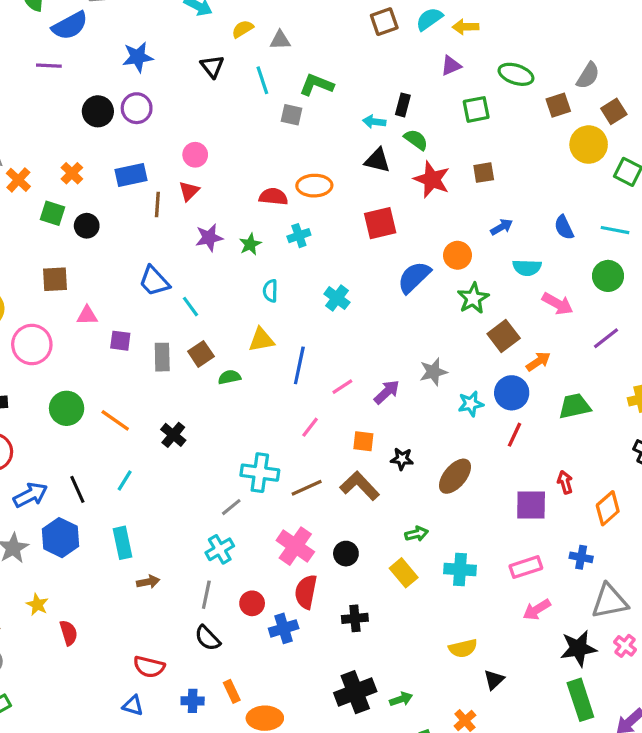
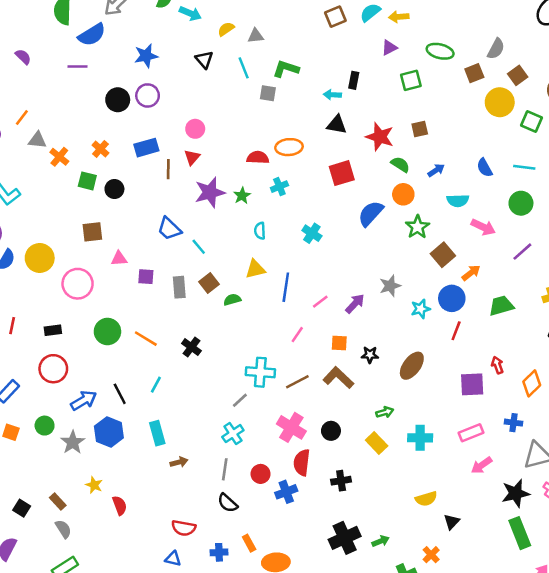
green semicircle: (416, 140) -> (400, 164), moved
purple star: (209, 238) -> (210, 192), size x1.4

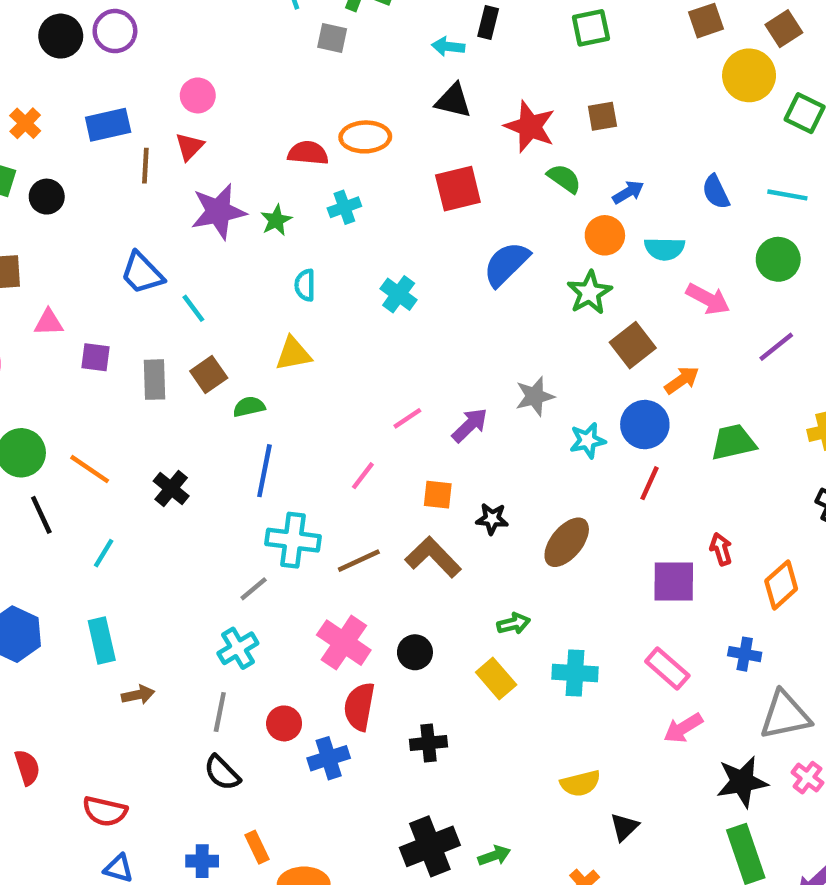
orange circle: (403, 194) -> (605, 235), moved
blue line: (286, 287) -> (264, 471), moved
black line: (120, 394) -> (41, 515), moved
pink rectangle: (471, 433) -> (667, 669), turned 60
red semicircle: (184, 528) -> (105, 811), moved

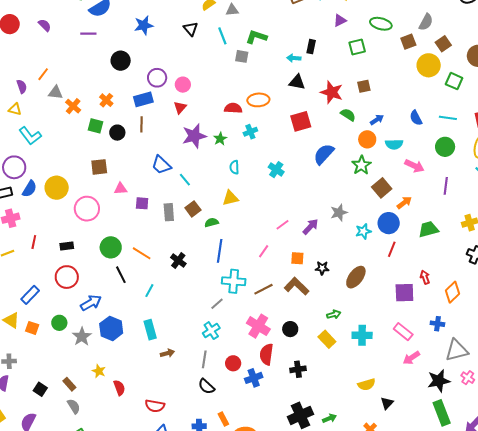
purple circle: (115, 31) -> (157, 78), moved
brown line: (145, 166) -> (142, 124), moved
purple line: (776, 347) -> (446, 186), turned -42

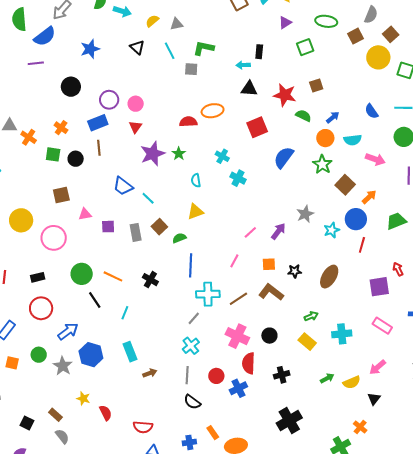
cyan cross: (250, 132) -> (222, 156), moved, turned -32
pink arrow: (411, 358) -> (378, 367), moved
green arrow: (329, 418) -> (327, 378), moved

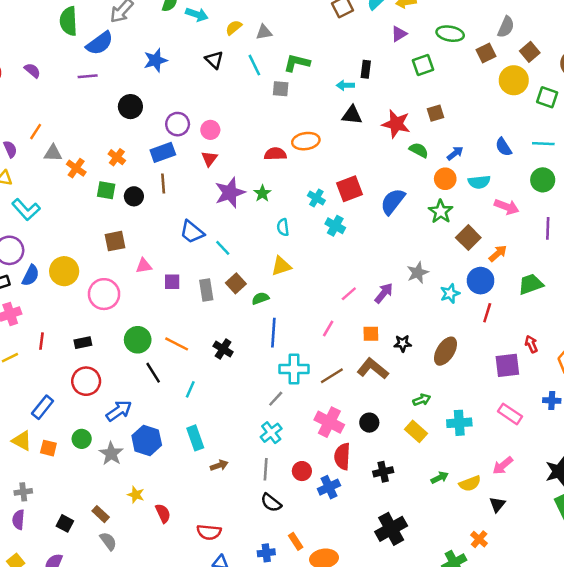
red square: (257, 127) -> (350, 189), moved

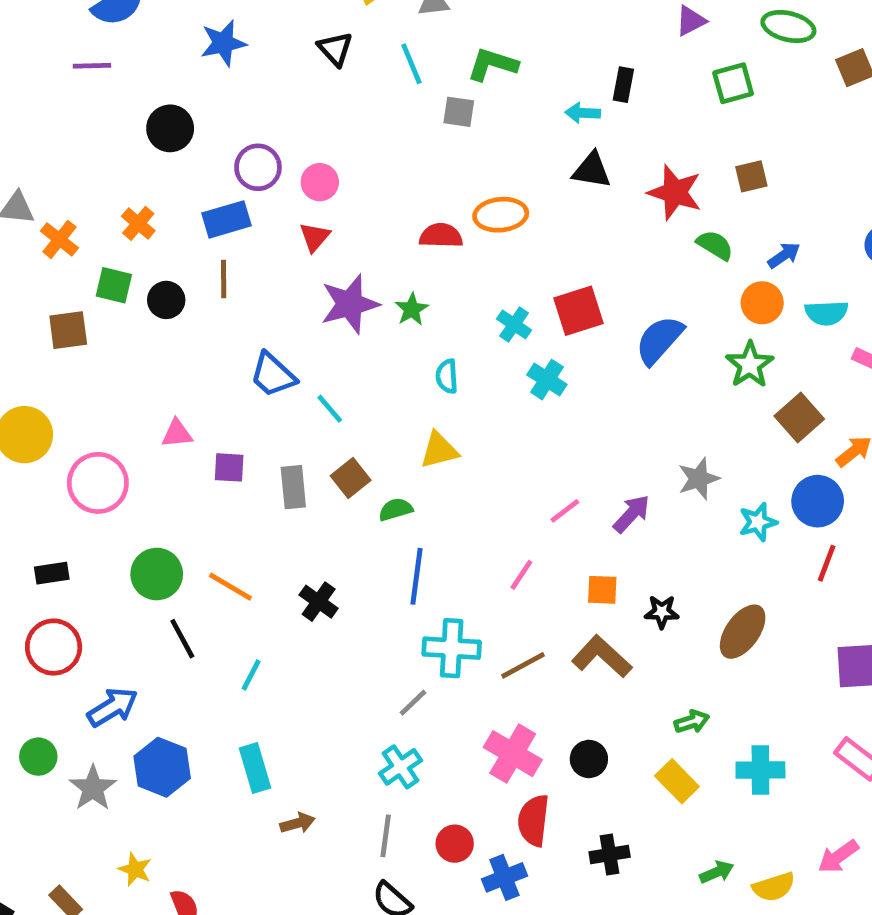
brown square: (115, 241) -> (68, 330), moved

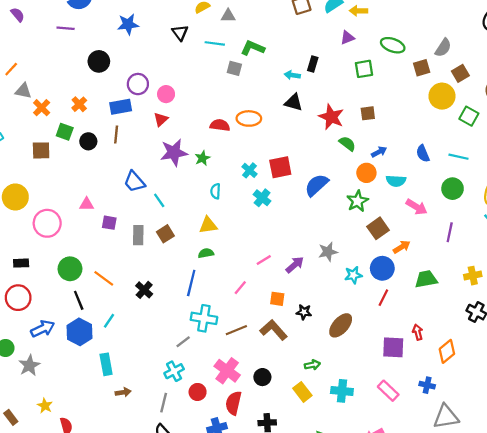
cyan line: (411, 64) -> (215, 43), turned -66
green semicircle: (396, 509) -> (206, 253), moved
blue hexagon: (162, 767) -> (79, 332), moved
red circle: (455, 844) -> (198, 392), moved

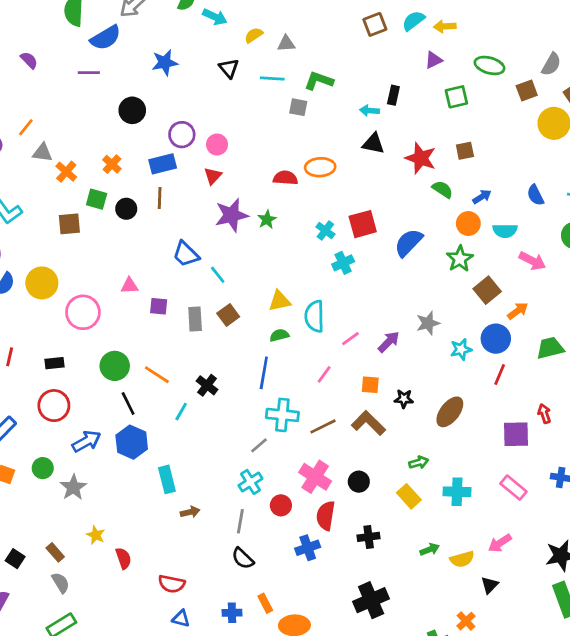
cyan semicircle: (215, 191) -> (314, 316), moved, size x1.6
cyan cross: (262, 198) -> (343, 263), turned 30
cyan line: (109, 321) -> (181, 412), moved

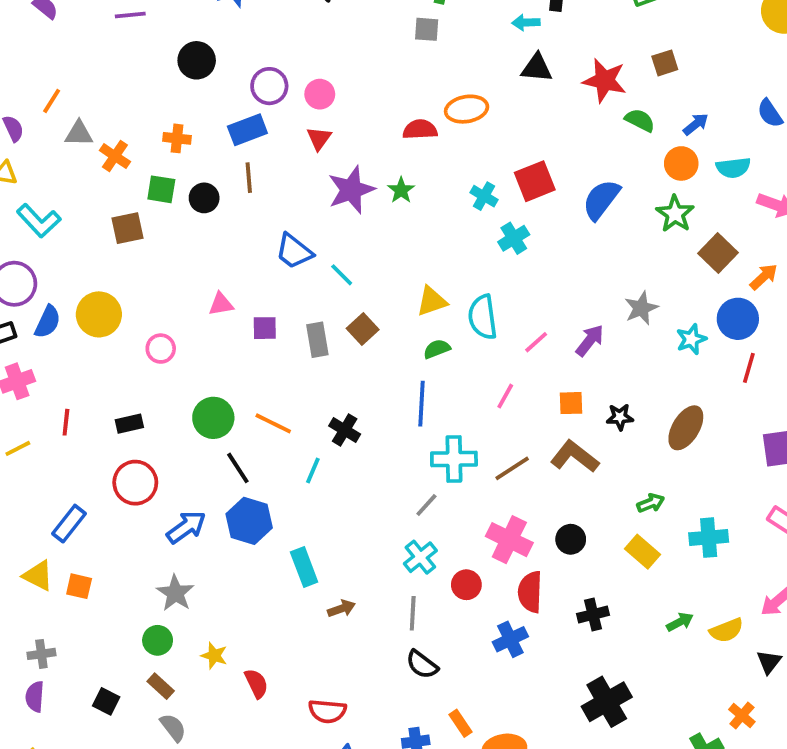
orange cross: (112, 164) -> (177, 138), turned -30
pink circle: (83, 312) -> (161, 349), size x0.6
green circle: (43, 468) -> (158, 640), moved

